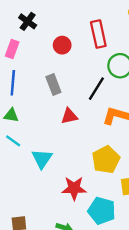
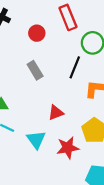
red triangle: (69, 116) -> (56, 113), moved
red star: (74, 188) -> (68, 148), moved

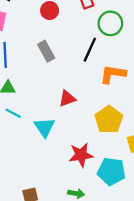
red star: (68, 148) -> (81, 155), moved

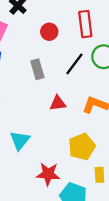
black line: (90, 50) -> (74, 64), moved
red triangle: (67, 98) -> (58, 103), moved

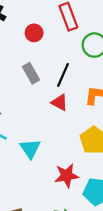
black line: (74, 64) -> (63, 75), moved
red triangle: (58, 103) -> (60, 102), turned 48

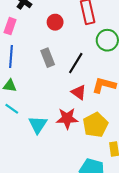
red triangle: (60, 102) -> (79, 92), moved
red star: (67, 176) -> (67, 118), moved

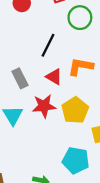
gray rectangle: (48, 58) -> (20, 78), moved

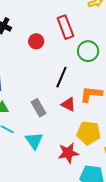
red star: (44, 106) -> (68, 153), moved
yellow pentagon: (75, 110) -> (89, 133), turned -30

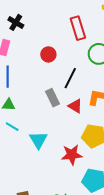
red circle: (36, 41) -> (48, 54), moved
gray rectangle: (39, 108) -> (53, 98), moved

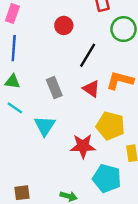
gray rectangle: (53, 98) -> (54, 88), moved

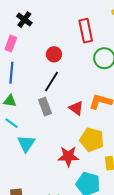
black line: (88, 55) -> (52, 81), moved
cyan triangle: (45, 126) -> (26, 144), moved

